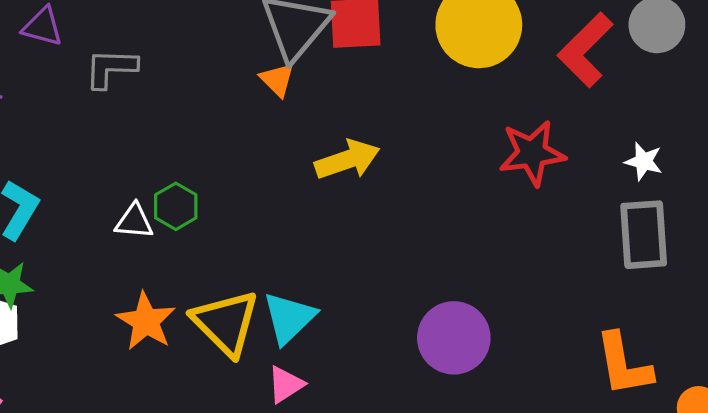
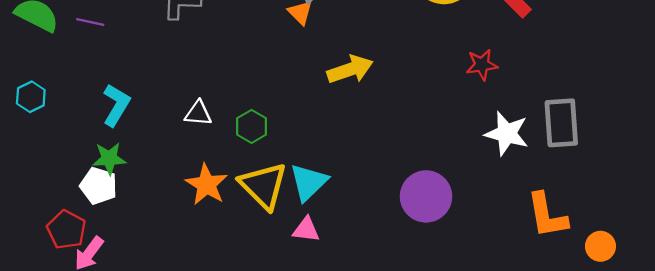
red star: (532, 153) -> (482, 65), size x0.7
white star: (644, 161) -> (507, 134), moved, size x1.6
green hexagon: (176, 206) -> (252, 126), moved
pink triangle: (286, 384) -> (306, 230), turned 40

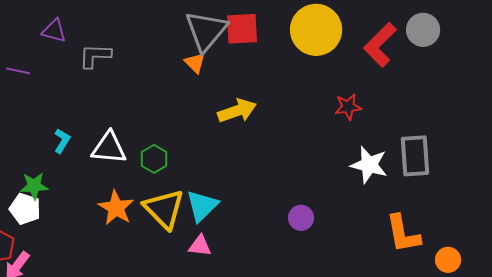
cyan L-shape: (116, 105) -> (62, 141), moved, size x0.7
white triangle: (198, 113) -> (109, 148), size x1.5
purple circle: (426, 196) -> (301, 218), size x0.6

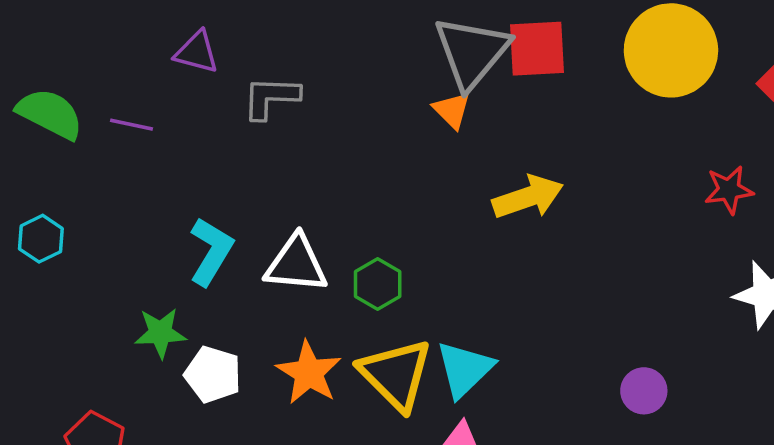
cyan L-shape: (62, 141) -> (211, 251), size x1.5
white pentagon: (25, 209) -> (213, 374), moved

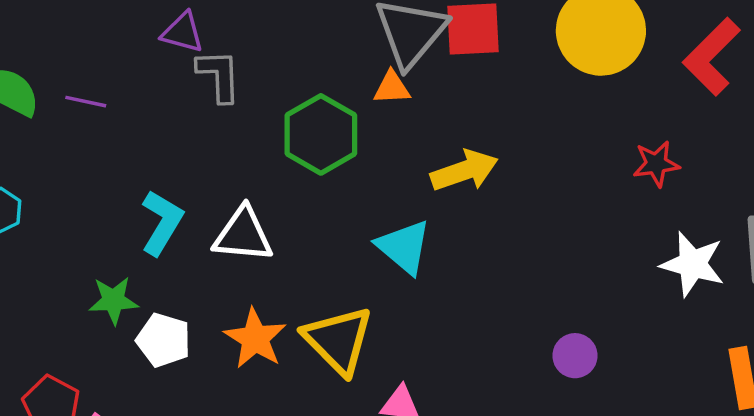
purple triangle: (197, 52) -> (183, 32), moved
gray L-shape: (271, 97) -> (219, 76), turned 86
orange triangle: (452, 110) -> (392, 88), turned -48
green hexagon: (378, 284) -> (321, 134), moved, size x1.6
cyan triangle: (465, 369) -> (404, 247), moved, turned -36

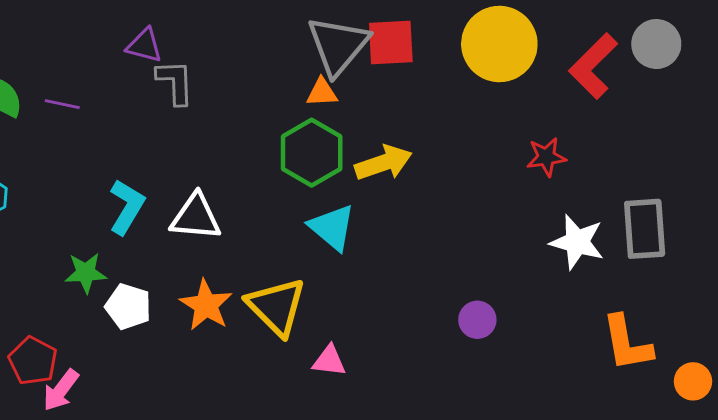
green hexagon: (321, 134) -> (312, 153), moved

